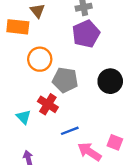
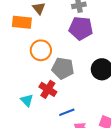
purple pentagon: (86, 34) -> (81, 28), turned 30

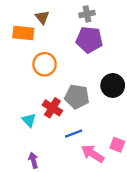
gray pentagon: (63, 68) -> (77, 97), moved

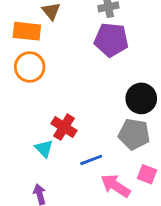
orange circle: (45, 64) -> (30, 67), moved
gray pentagon: (77, 97) -> (134, 134), moved
cyan triangle: (29, 120) -> (44, 149), moved

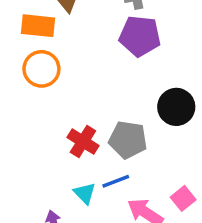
gray pentagon: (134, 134) -> (128, 140), moved
cyan triangle: (44, 149) -> (85, 193), moved
pink square: (147, 174) -> (183, 198), turned 30

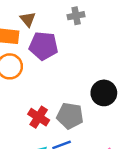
purple pentagon: (140, 36) -> (43, 46), moved

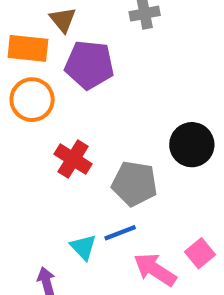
red cross: (39, 117) -> (73, 159), moved

